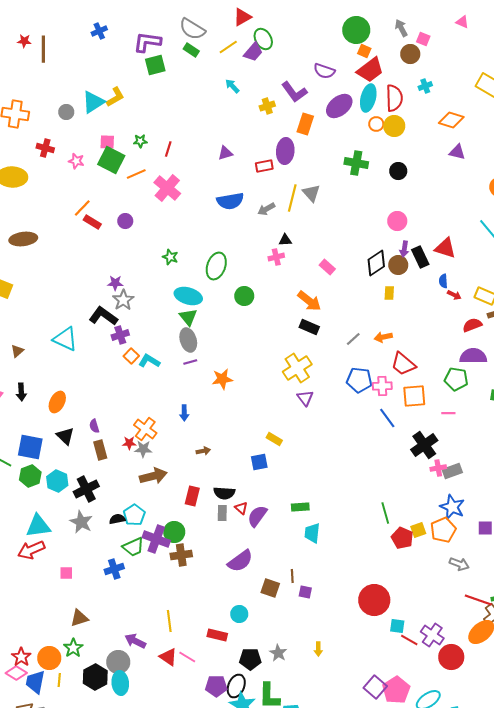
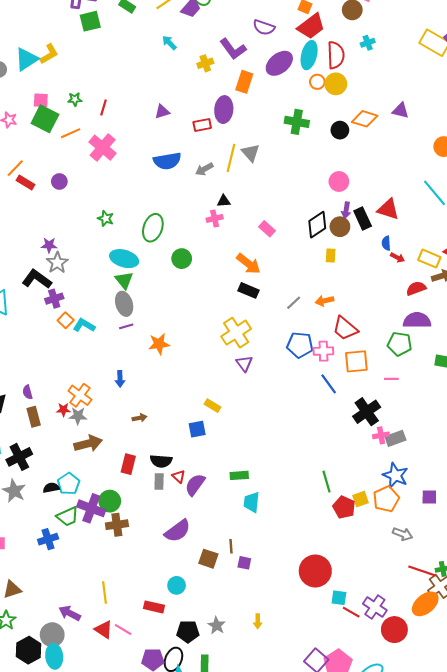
orange diamond: (451, 120) -> (365, 119), moved

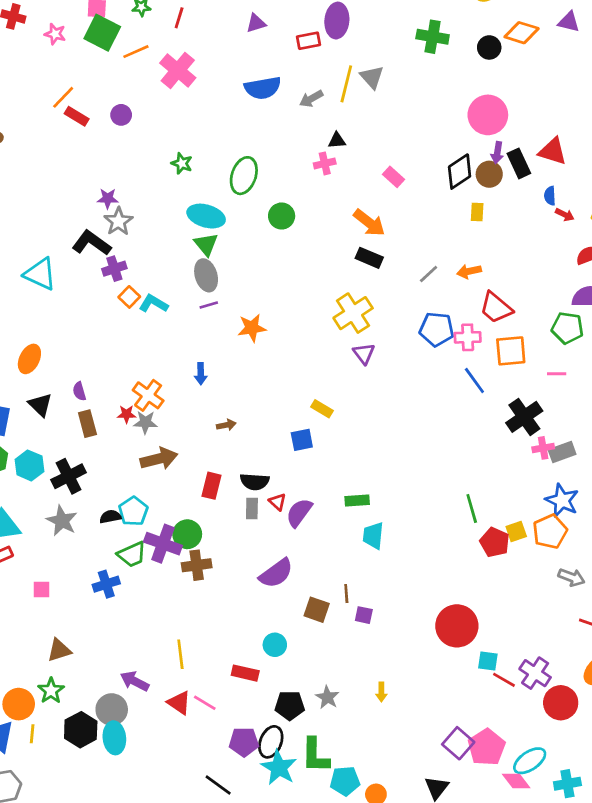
pink circle: (339, 181) -> (488, 115), size x1.5

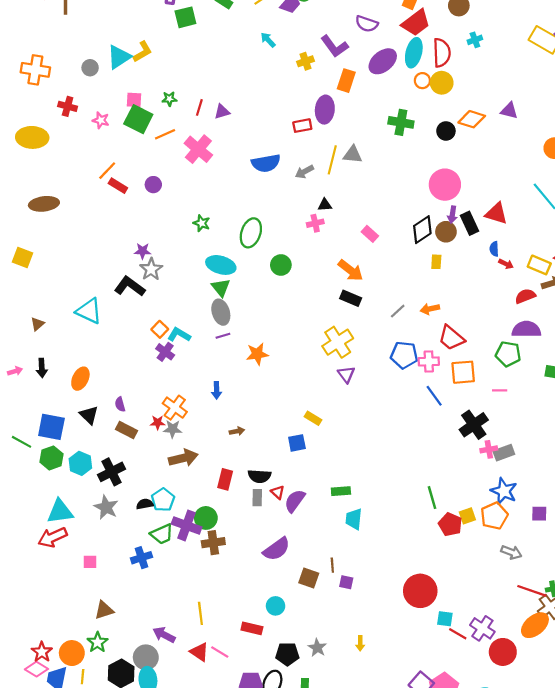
purple triangle: (256, 23) -> (222, 112), moved
gray triangle: (372, 77) -> (353, 155), turned -42
purple cross: (114, 269) -> (165, 352), moved, turned -36
brown rectangle: (87, 424) -> (126, 430), turned -48

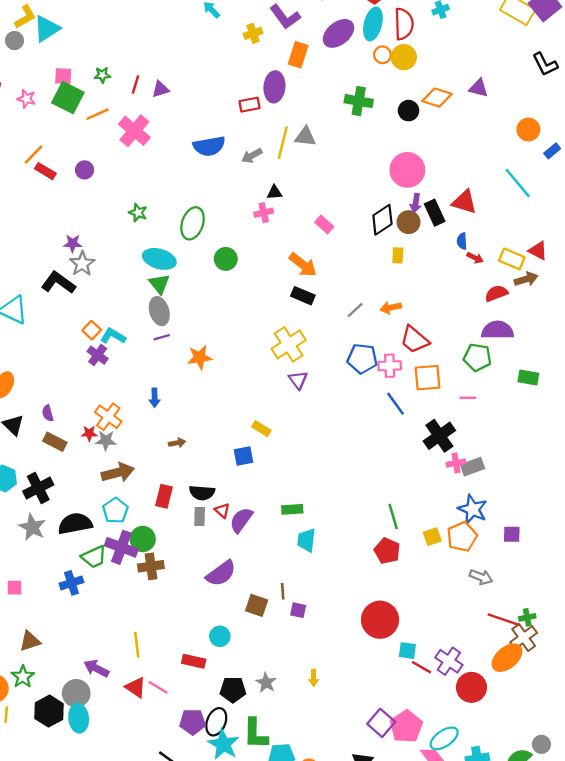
yellow L-shape: (143, 52) -> (25, 17), moved
cyan pentagon: (163, 500) -> (115, 511), moved
black semicircle: (145, 504) -> (75, 524), size x1.8
red pentagon: (450, 524) -> (387, 551), moved

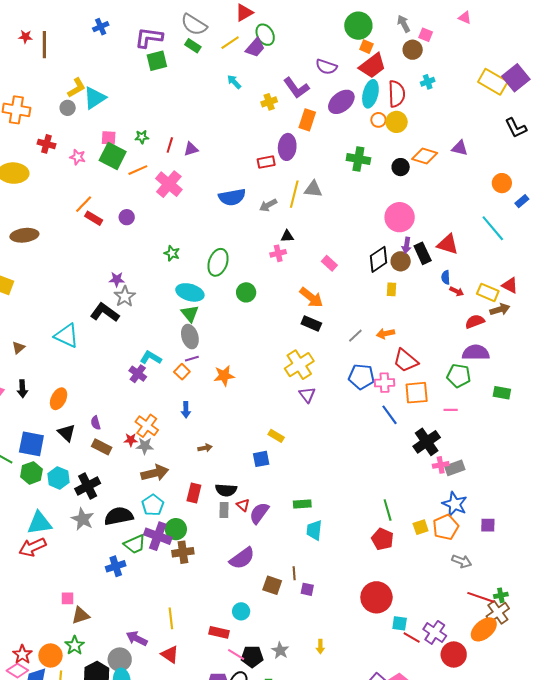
orange square: (92, 330) -> (182, 372), moved
pink square: (15, 588) -> (68, 598), moved
pink line: (158, 687) -> (236, 655), moved

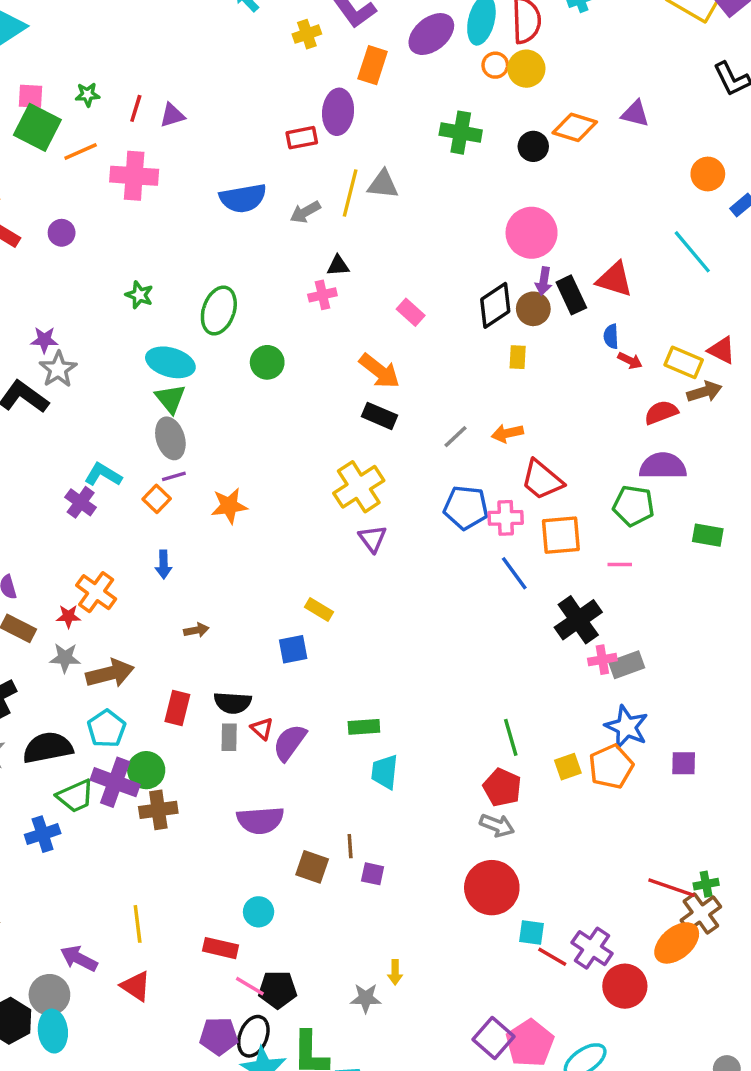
pink cross: (169, 184) -> (134, 176), turned -36
gray star: (145, 446) -> (65, 658), moved
purple semicircle: (242, 558) -> (260, 820), turned 32
gray arrow: (462, 561) -> (497, 825), moved
gray star: (280, 650) -> (366, 998), moved, turned -30

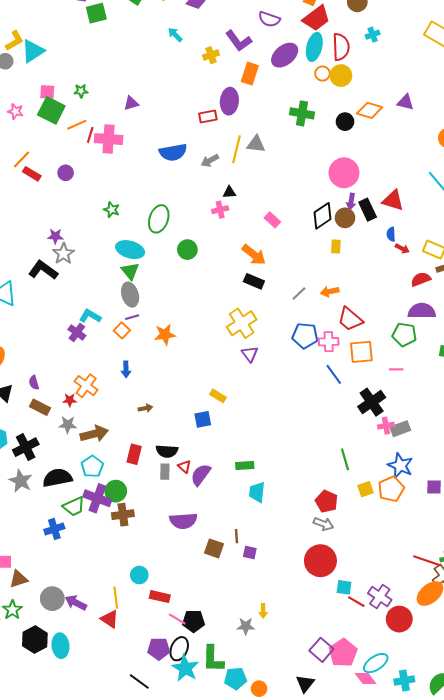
red line: (136, 108) -> (90, 135), moved
green line: (511, 737) -> (345, 459), moved
cyan circle: (259, 912) -> (139, 575), moved
yellow line: (138, 924) -> (116, 598), moved
gray circle: (49, 995) -> (52, 599), moved

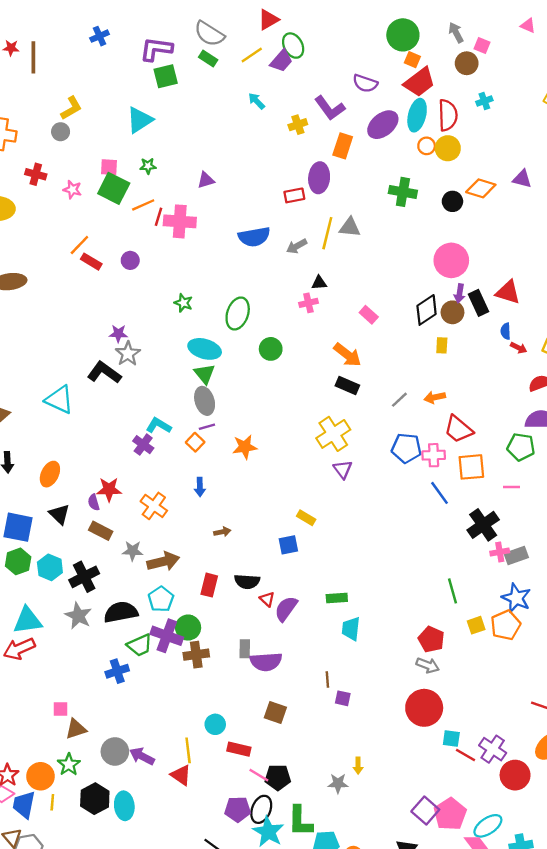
cyan triangle: (33, 51) -> (140, 120), moved
red star: (70, 400) -> (109, 489), moved, size x1.5
gray rectangle: (165, 472) -> (245, 649), moved
brown square: (214, 548) -> (275, 713), moved

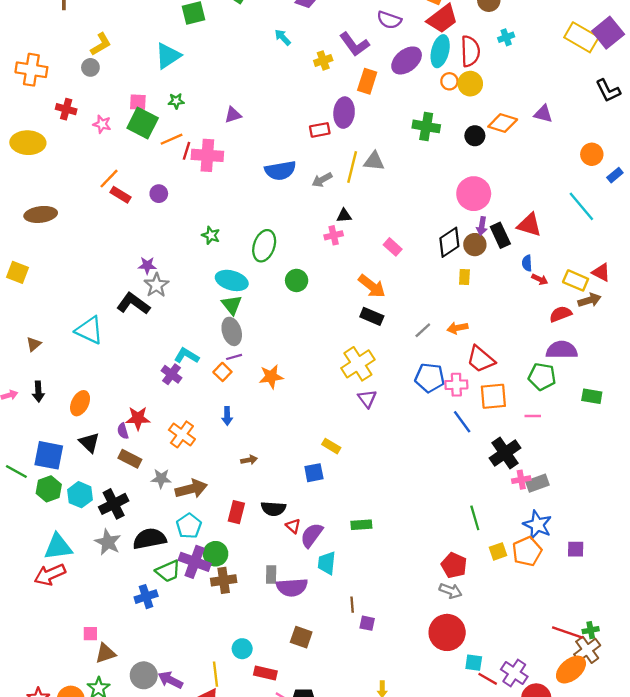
cyan trapezoid: (351, 629) -> (327, 563), moved

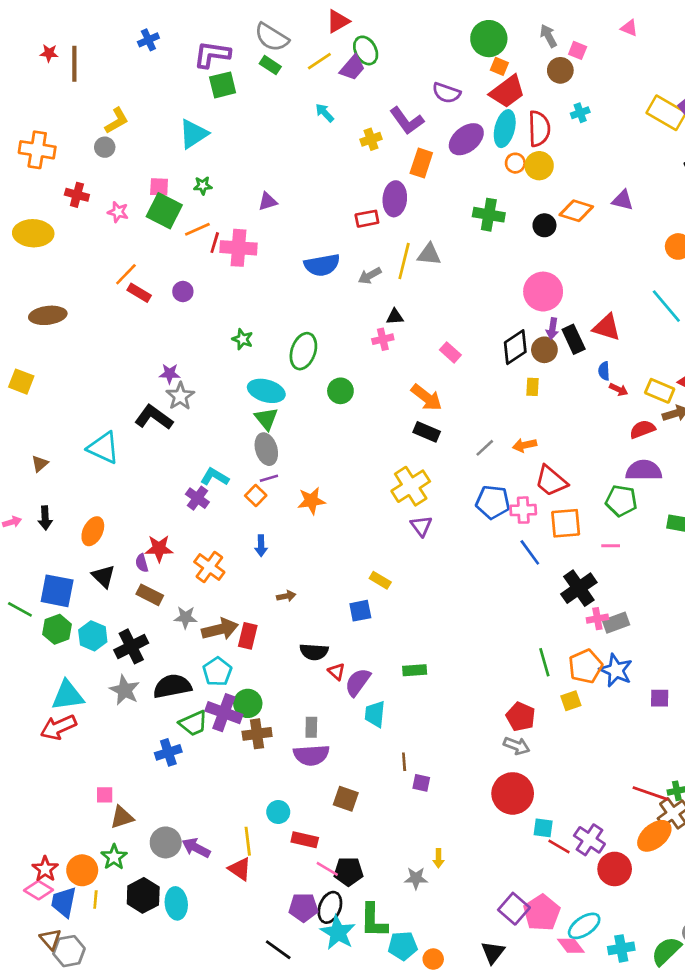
red rectangle: (236, 512) -> (248, 636), moved
orange pentagon: (527, 551) -> (585, 666), moved
purple semicircle: (292, 587) -> (311, 755), moved

